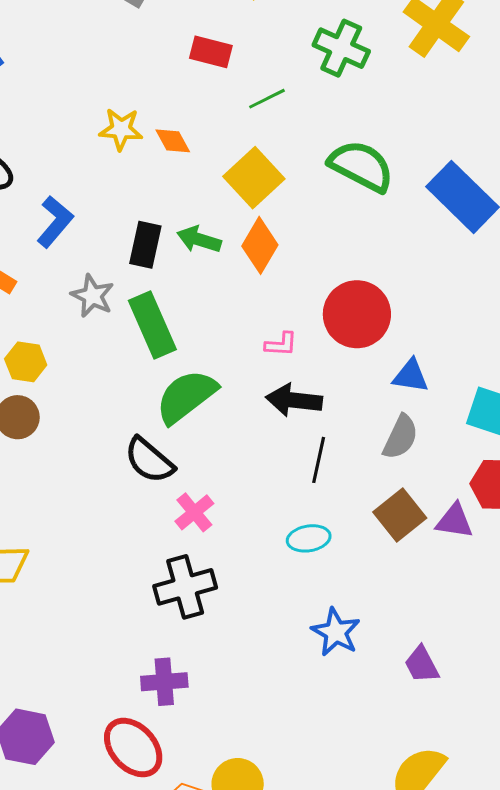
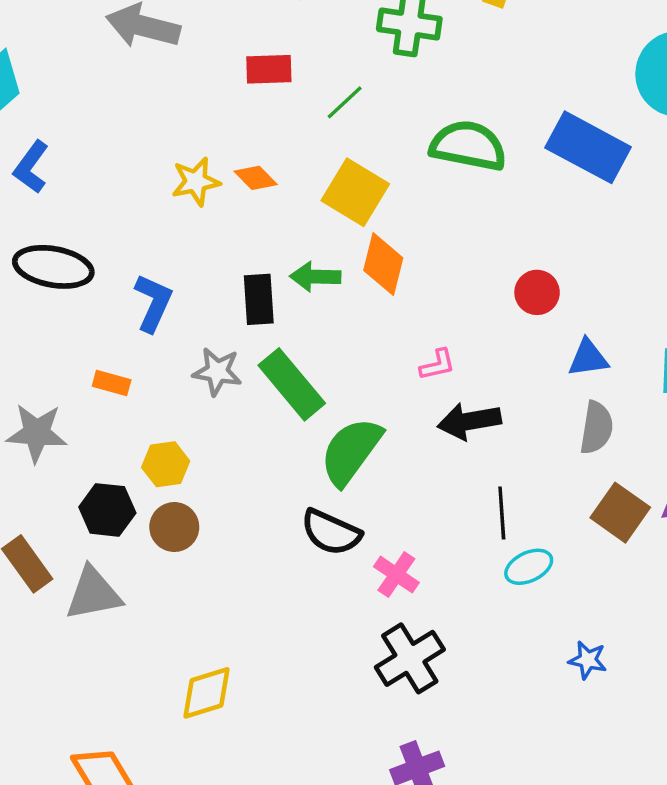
red circle: (357, 314) -> (537, 292), moved, size x0.6
black line: (319, 460) -> (502, 513), moved
blue star: (336, 632) -> (588, 660), size x0.7

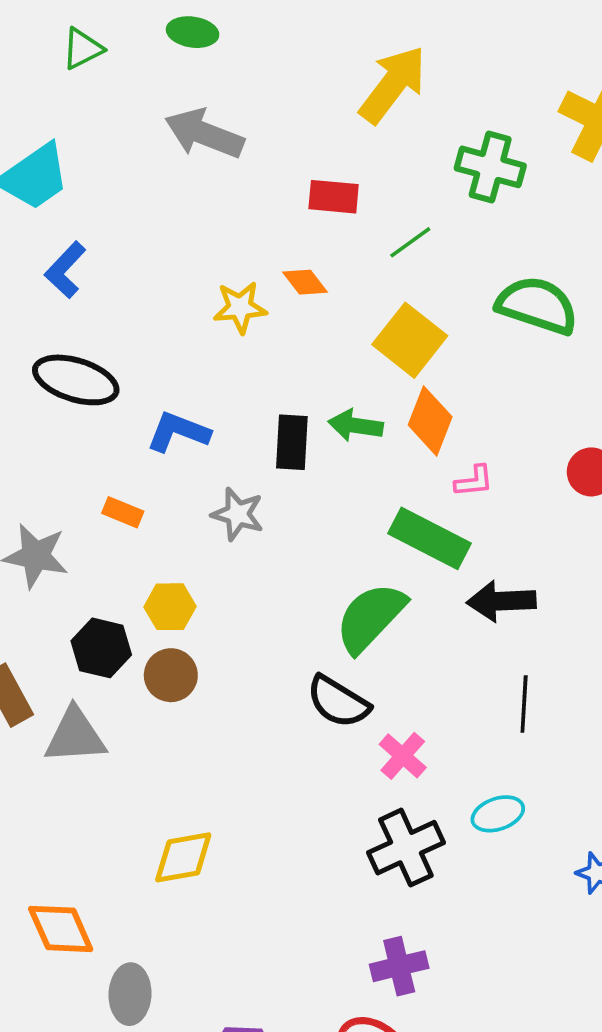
orange diamond: (256, 178) -> (305, 282), moved
blue L-shape: (153, 303) -> (178, 432), turned -100
pink L-shape: (437, 365) -> (474, 481), moved
green rectangle: (292, 384) -> (430, 538), moved, turned -30
cyan ellipse: (529, 567) -> (498, 814), moved

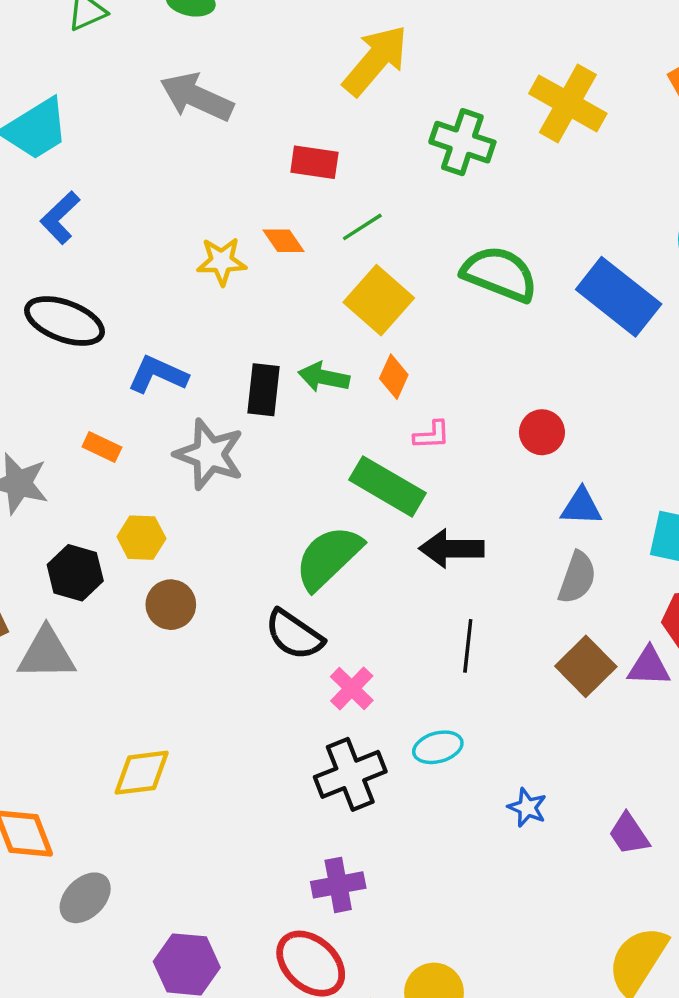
green line: (410, 242) -> (362, 227), moved
orange diamond: (430, 421) -> (394, 377), size x0.7
gray star: (238, 514) -> (209, 454), size x1.4
brown circle: (171, 675) -> (171, 605), moved
gray ellipse: (130, 994) -> (85, 898), turned 40

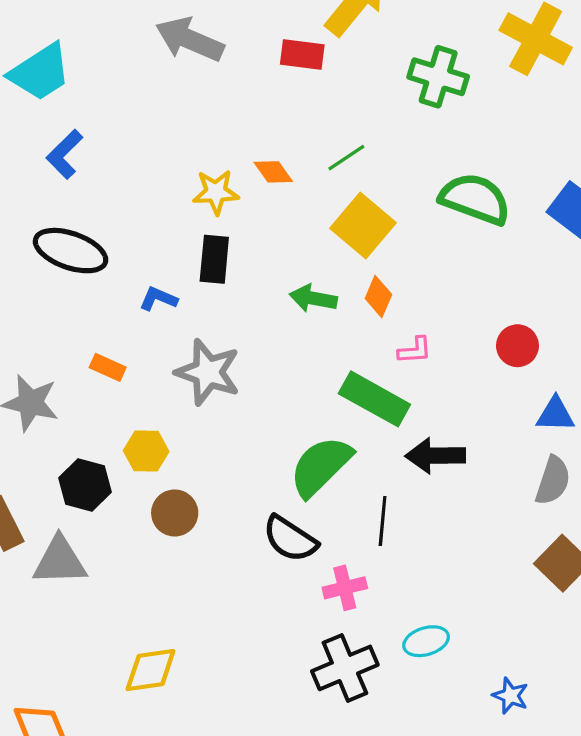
red rectangle: (314, 162) -> (302, 54), moved
blue L-shape: (158, 375) -> (158, 299), size x0.7
black rectangle: (263, 390) -> (214, 259), moved
black line: (468, 646) -> (383, 521), moved
pink cross: (352, 688) -> (345, 588), turned 33

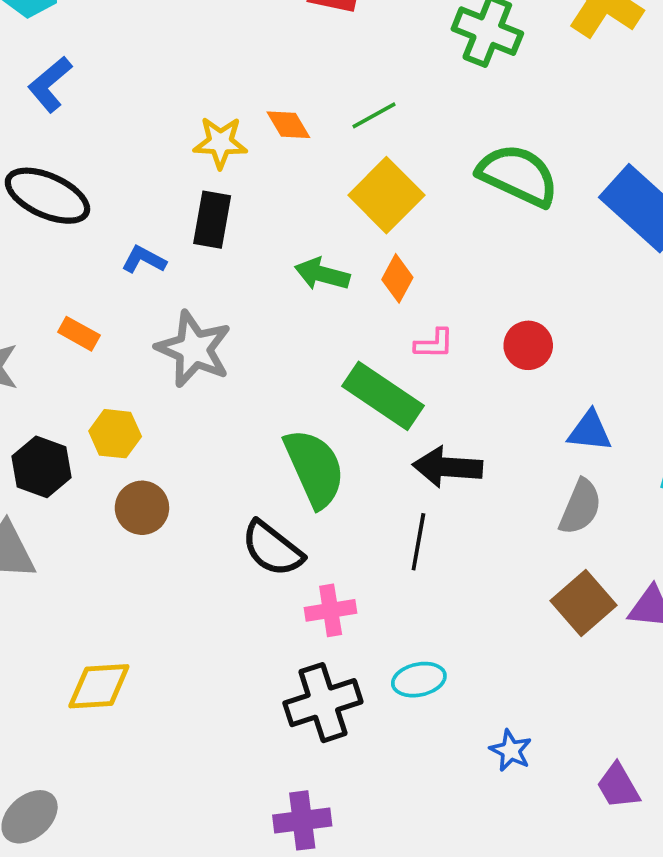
red circle: (517, 346) -> (528, 345), moved
green semicircle: (321, 466) -> (314, 468), turned 106
black line: (383, 521) -> (418, 542), moved

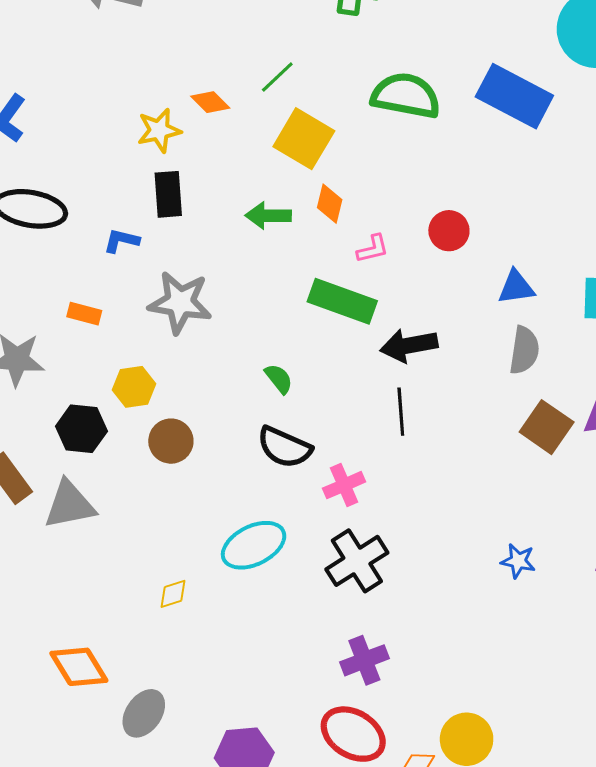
green semicircle: (314, 468) -> (279, 379), moved, size x0.5
cyan ellipse: (419, 680) -> (254, 545), moved, size x1.5
yellow diamond: (99, 686) -> (173, 594), size x0.6

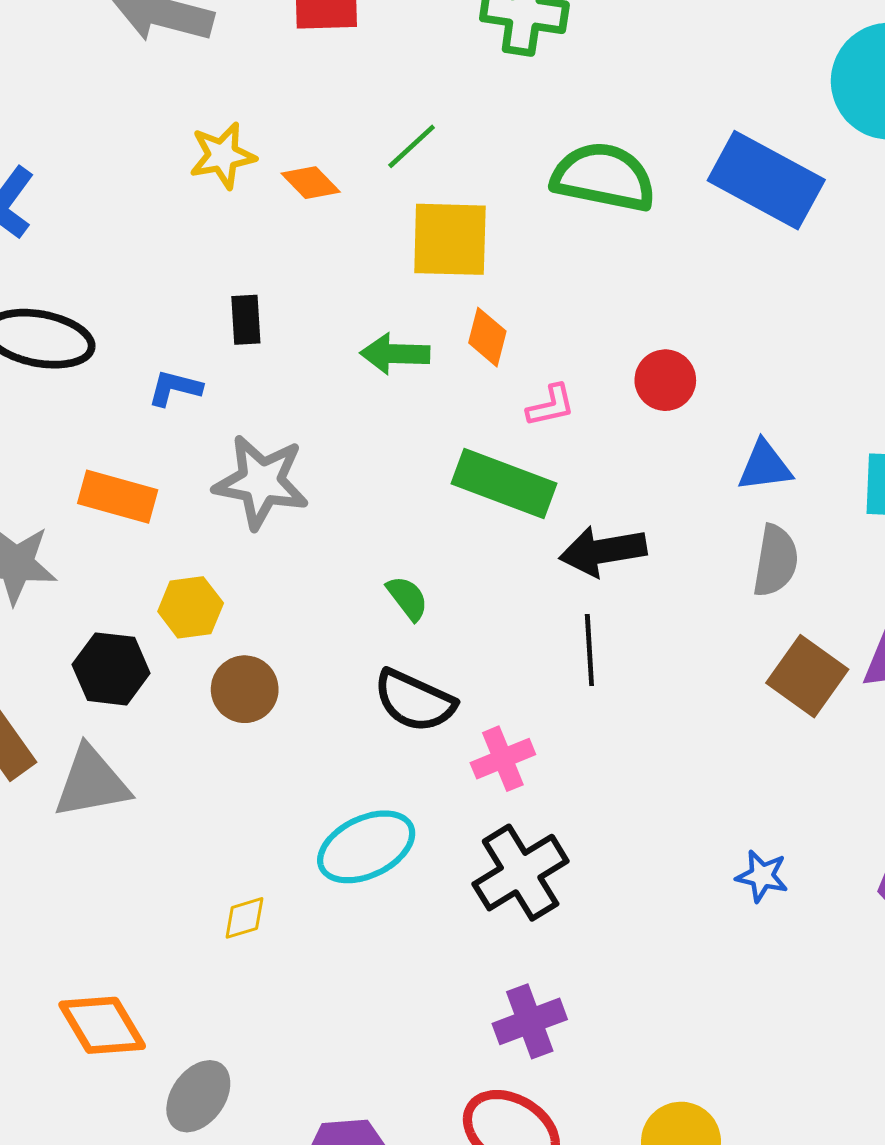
yellow star: (159, 130) -> (222, 156), moved
yellow square: (304, 139) -> (450, 239), turned -30
black rectangle: (168, 194) -> (246, 320), size x0.7
orange rectangle: (84, 314) -> (118, 497), size x1.5

